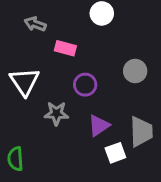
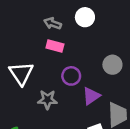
gray arrow: (35, 24) -> (52, 23), moved
purple triangle: (99, 126) -> (91, 96), moved

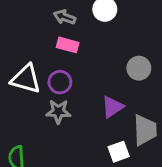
white triangle: (21, 73) -> (26, 79), turned -40
purple circle: (71, 76) -> (60, 82), moved

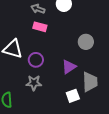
purple circle: (60, 82) -> (36, 60), moved
gray star: (58, 111) -> (34, 83), moved

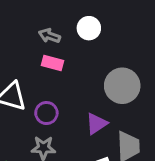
gray circle: (86, 42) -> (122, 86), size x1.5

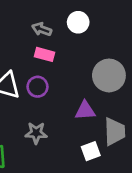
purple circle: (46, 113) -> (38, 87), moved
purple triangle: (96, 124) -> (85, 111), turned 30

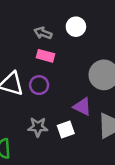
purple triangle: (85, 111) -> (82, 107), turned 30
white square: (91, 151) -> (66, 129), moved

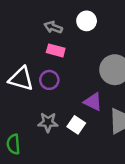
white square: (66, 129) -> (76, 125), turned -36

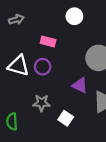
gray arrow: (53, 27) -> (16, 20), moved, turned 144
white square: (76, 125) -> (66, 118), moved

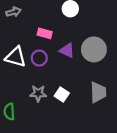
purple triangle: (80, 85) -> (67, 51), moved
white square: (66, 118) -> (62, 94), moved

